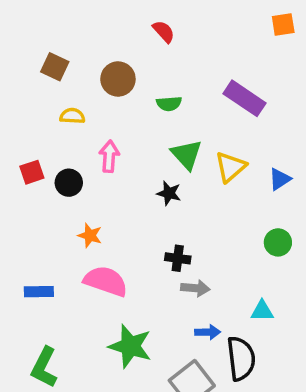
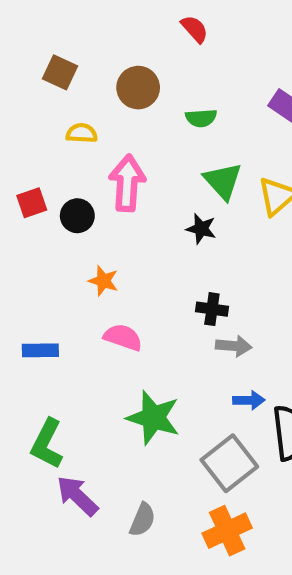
pink arrow: (109, 156) -> (127, 183), size x1.4
pink semicircle: (106, 281) -> (123, 337), size x0.7

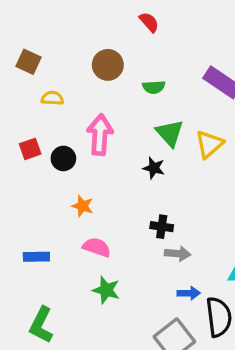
brown square: (60, 72) -> (29, 62), moved
yellow semicircle: (82, 133) -> (52, 98), moved
green star: (153, 418) -> (106, 290), moved, size x0.7

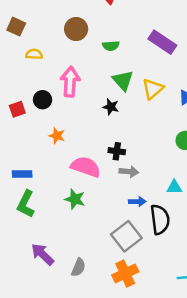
red square: (30, 149) -> (17, 109), moved
pink semicircle: (97, 247) -> (86, 167), moved, size x1.4
green L-shape: (41, 325) -> (26, 204), moved

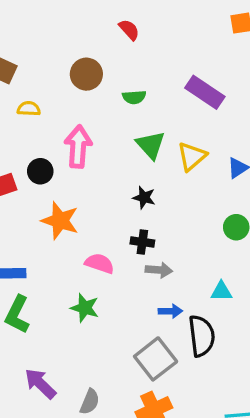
black star: (111, 107) -> (144, 198), moved
orange star: (57, 136) -> (60, 221), size x1.6
pink semicircle: (86, 167) -> (100, 263), size x0.7

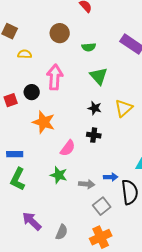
yellow triangle: (192, 156) -> (124, 108), moved
pink semicircle: (100, 263) -> (68, 148), turned 108
gray arrow: (159, 270) -> (87, 184), moved
gray square: (156, 359) -> (102, 206), size x0.7

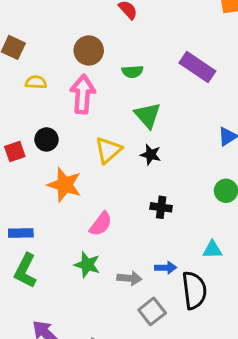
pink arrow: (55, 77) -> (83, 94), moved
black star: (95, 108) -> (151, 155), moved
yellow triangle: (124, 108) -> (108, 150), moved
black cross: (94, 135) -> (161, 207), moved

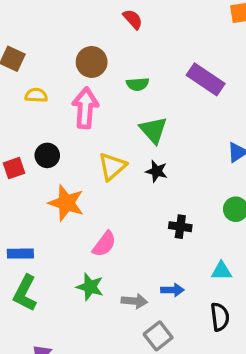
black cross: (161, 207) -> (180, 227), moved
black semicircle: (194, 290) -> (220, 317), moved, size x0.7

